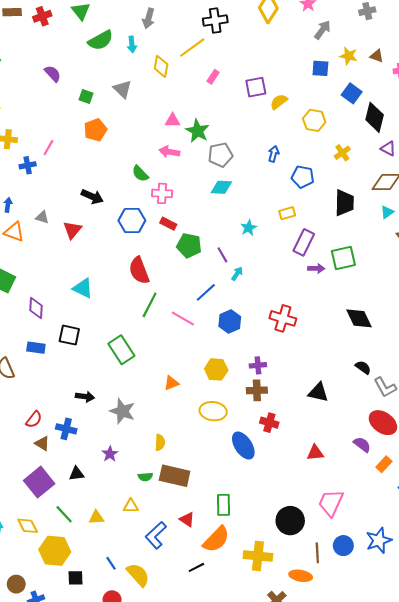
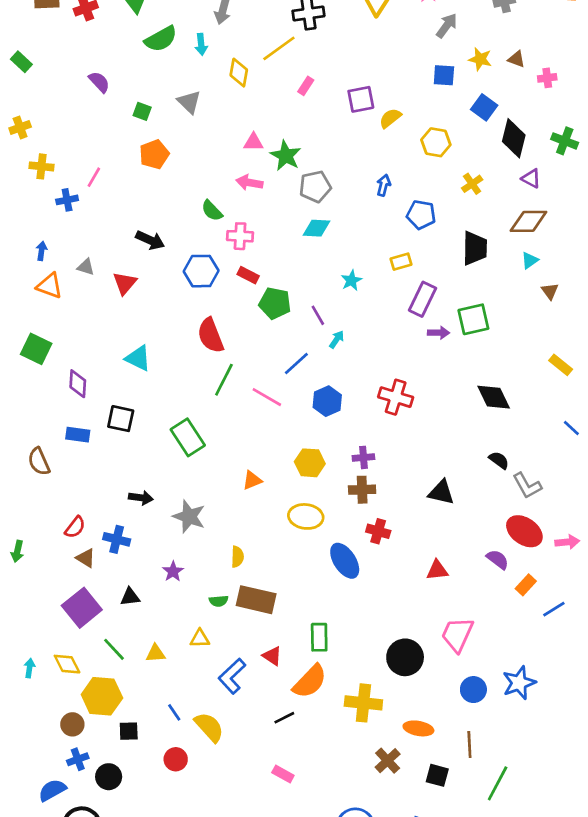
brown line: (317, 553) -> (469, 745), moved
brown circle: (16, 584) -> (72, 724), moved

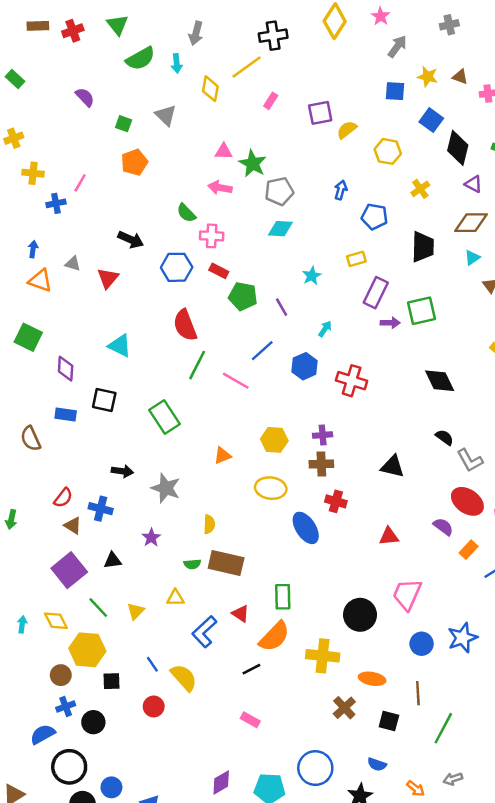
cyan arrow: (337, 339) -> (325, 329), moved
blue hexagon: (327, 401) -> (304, 366), moved
yellow triangle: (156, 653) -> (136, 611), turned -42

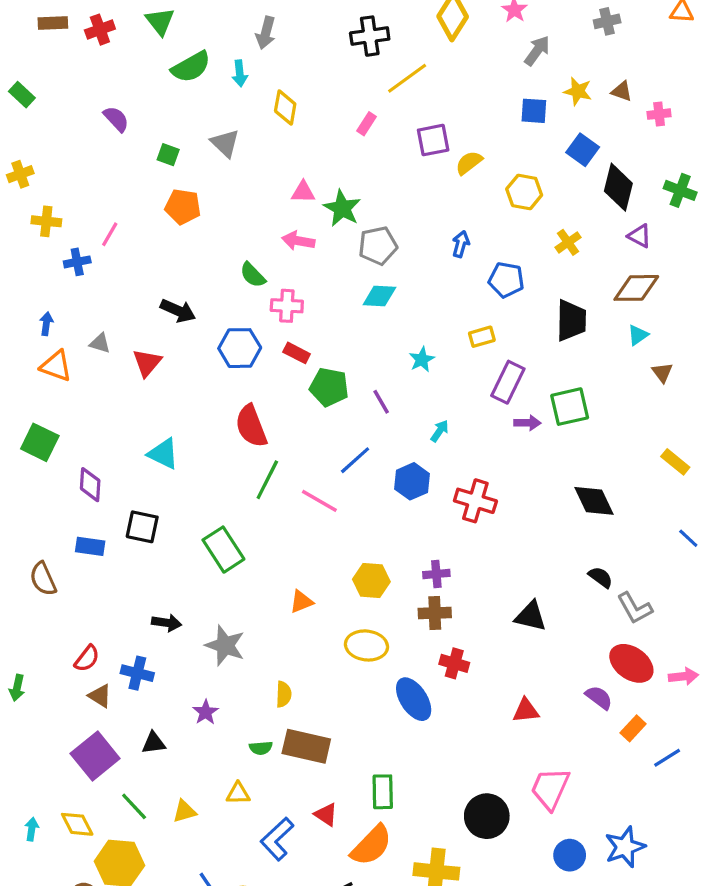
yellow line: (247, 67) -> (407, 78), moved
orange pentagon: (134, 162) -> (183, 207), turned 30
yellow triangle: (136, 611) -> (184, 811), turned 30

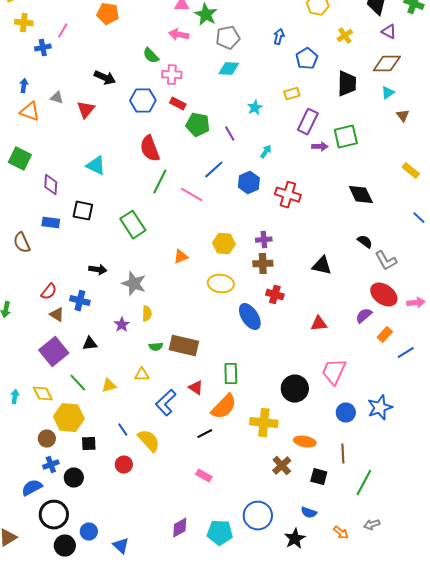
blue pentagon: (506, 280) -> (307, 59), turned 30
yellow semicircle: (284, 694) -> (147, 314), moved
purple semicircle: (599, 698) -> (364, 316), turned -78

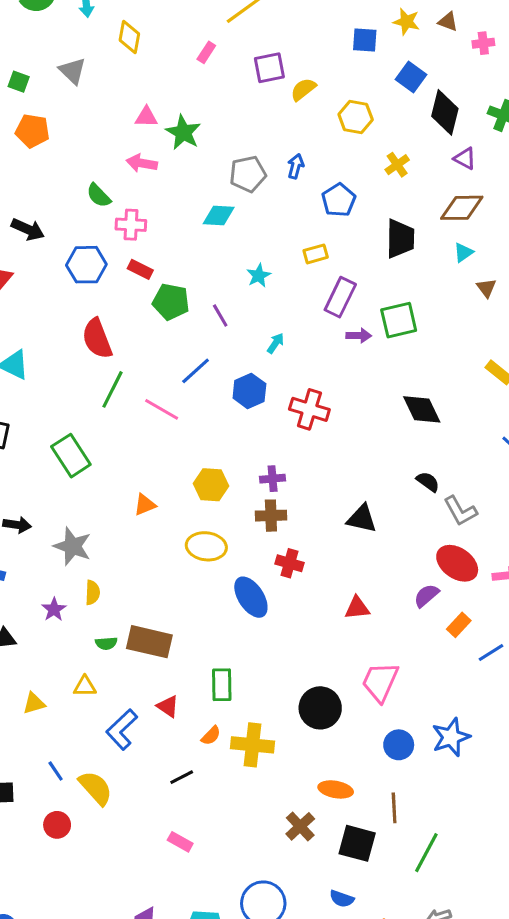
gray pentagon: (228, 38) -> (248, 174), moved
orange semicircle: (224, 407) -> (211, 736), size x0.5
yellow cross: (264, 423) -> (252, 745), moved
black square: (319, 477) -> (357, 843), size x1.4

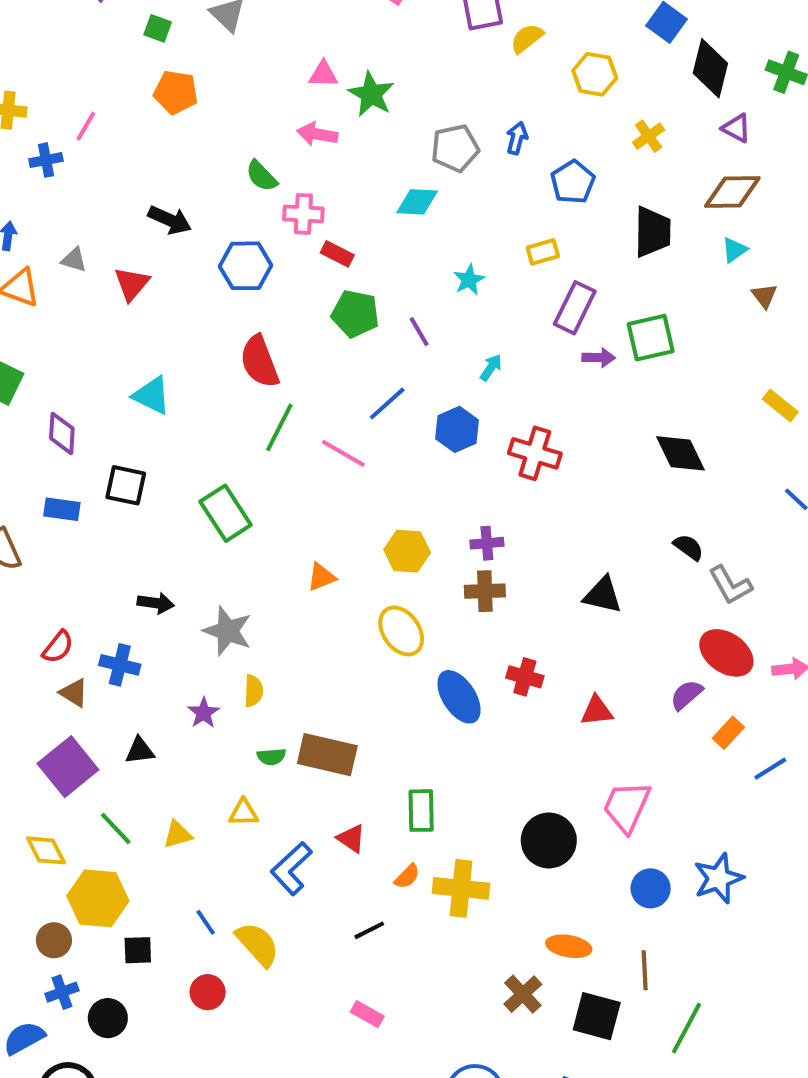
red rectangle: (140, 269) -> (337, 254), moved
yellow ellipse: (206, 546) -> (401, 631), turned 48
red cross: (289, 563) -> (525, 677), moved

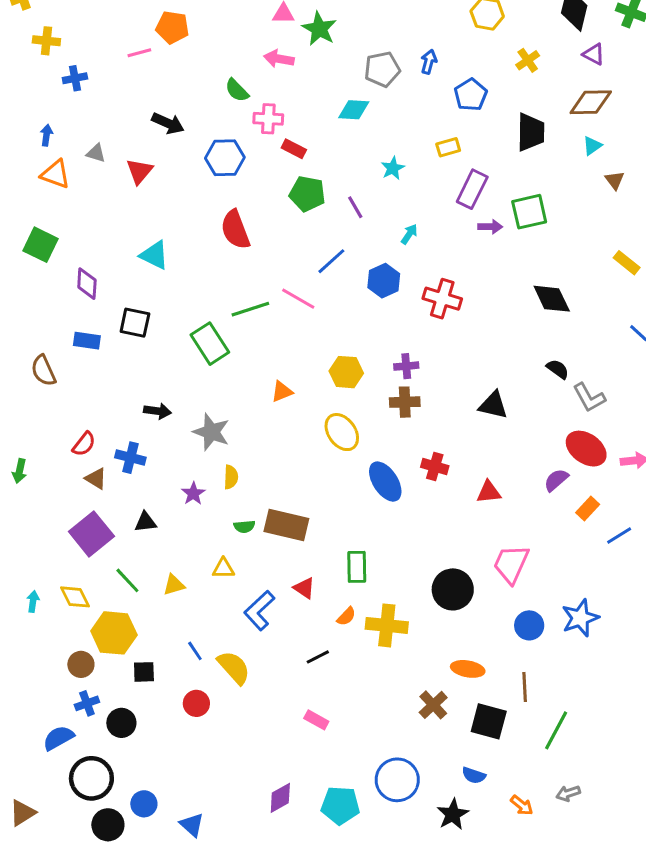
pink line: (86, 126) -> (139, 53), moved, turned 45
green line: (279, 427) -> (250, 309), moved, turned 45

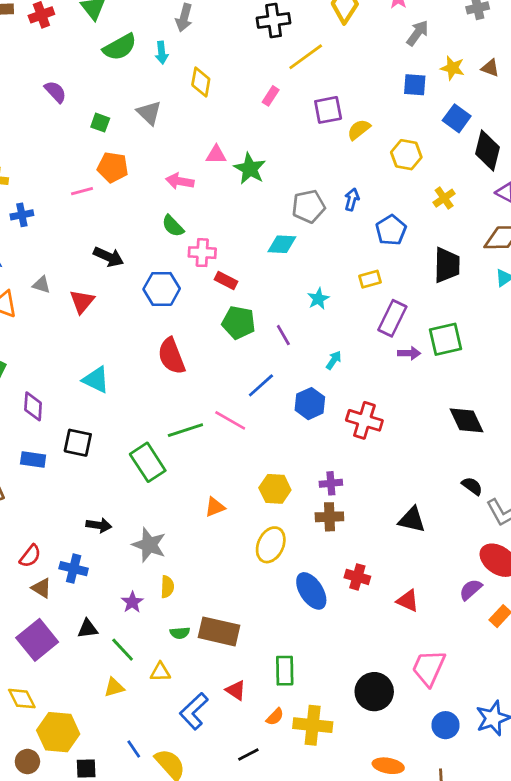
pink arrow: (279, 59) -> (180, 181), moved
yellow ellipse: (342, 432) -> (271, 545), turned 60
red triangle: (489, 492) -> (408, 601), turned 30
green line: (127, 580) -> (123, 650), moved

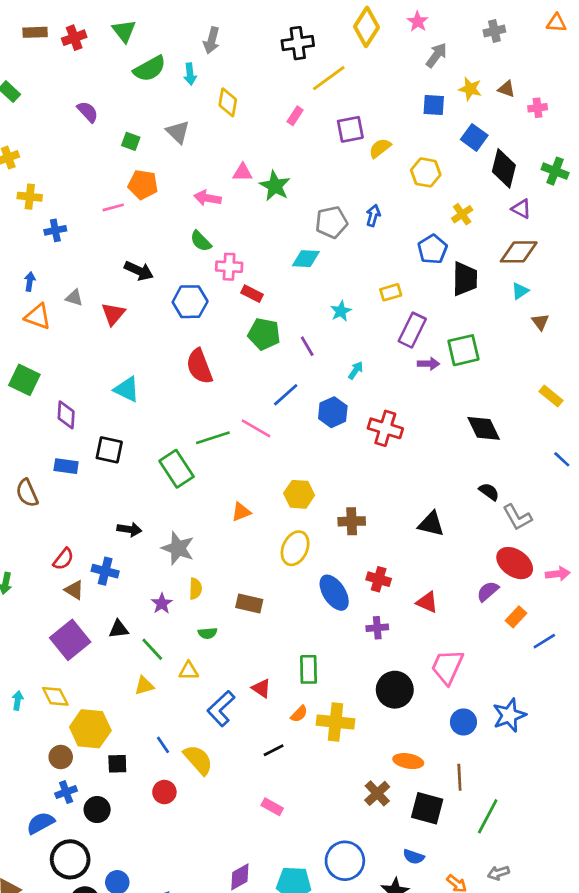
blue pentagon: (391, 230) -> (432, 249), moved
purple cross: (331, 483) -> (377, 628), moved
brown rectangle: (219, 631) -> (249, 603), moved, size x0.7

